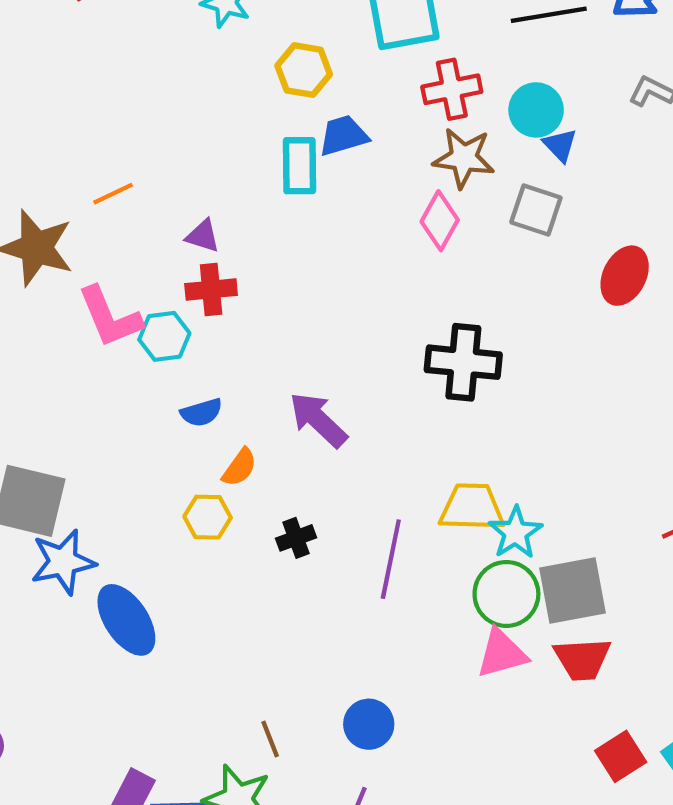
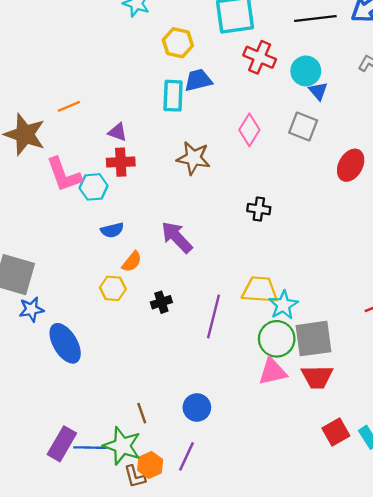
red cross: (452, 89) -> (260, 57), turned 32
brown star: (464, 158) -> (193, 158), moved
black cross: (463, 362) -> (259, 209), size x0.6
blue star: (63, 562) -> (31, 309), size x0.7

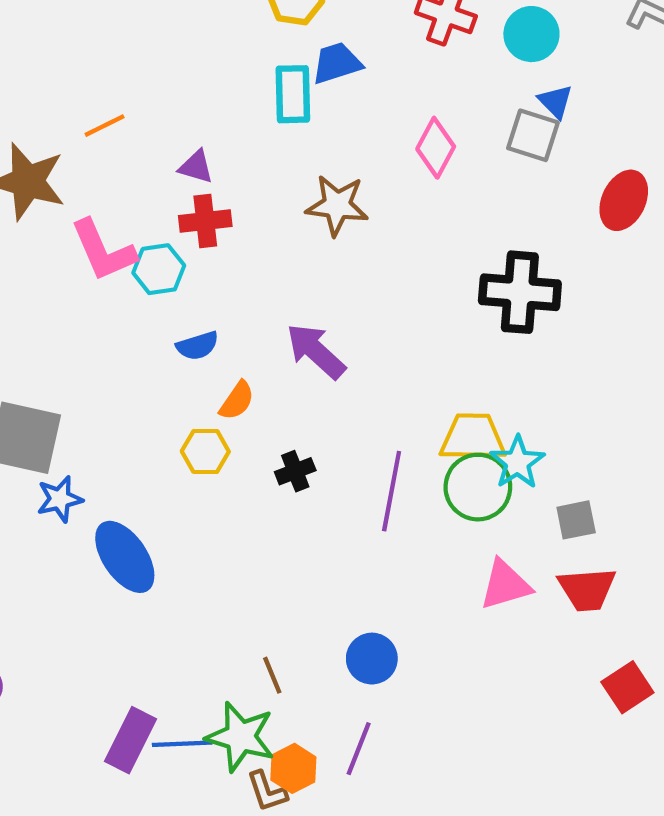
blue triangle: (318, 91) -> (555, 101), moved
black cross: (259, 209) -> (520, 292), moved, size x1.8
green circle: (277, 339) -> (478, 487), moved
gray square: (313, 339) -> (576, 520), size x0.6

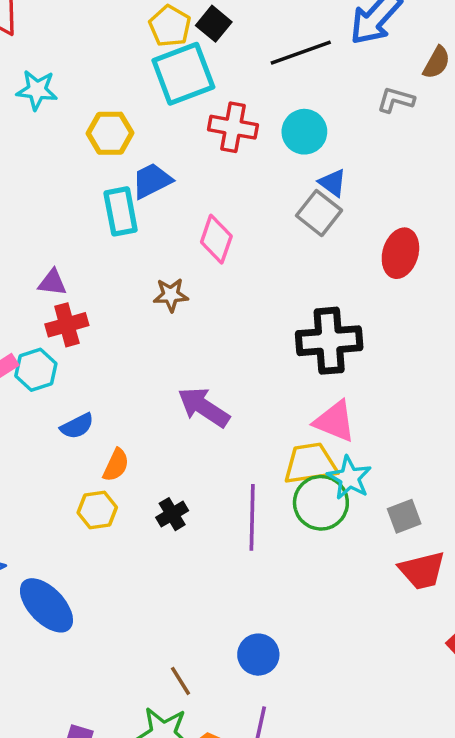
gray square: (533, 135) -> (319, 213), turned 30
pink diamond: (436, 148) -> (216, 239), moved
brown star: (337, 205) -> (171, 295), size x0.7
purple arrow: (316, 351) -> (204, 407), moved
pink triangle: (505, 585) -> (335, 421), moved, turned 48

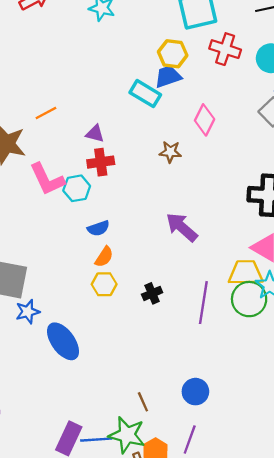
yellow hexagon: (110, 133) -> (173, 54), moved
cyan rectangle: (121, 211) -> (145, 94), turned -56
orange semicircle: (116, 465) -> (104, 257), moved

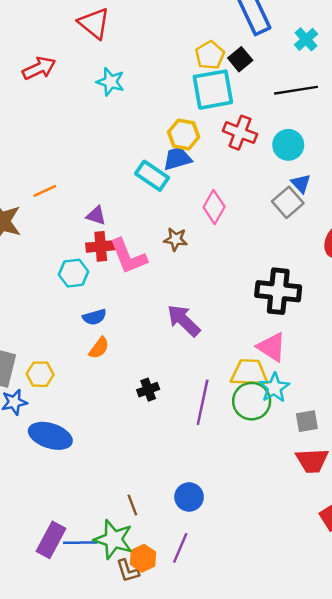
pink L-shape: (47, 179) -> (128, 256), moved
yellow hexagon: (104, 284) -> (40, 374), moved
blue ellipse: (63, 341) -> (50, 436), turned -39

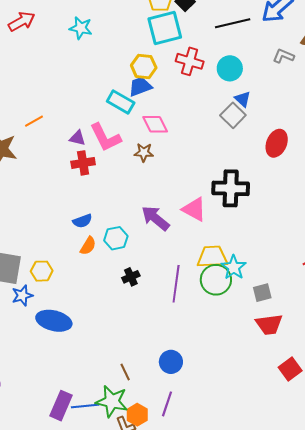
pink diamond: (214, 207) -> (155, 124), moved, turned -52
pink L-shape: (128, 256) -> (105, 137), moved
cyan hexagon: (74, 273) -> (116, 238), moved
pink triangle: (272, 347) -> (194, 209), moved

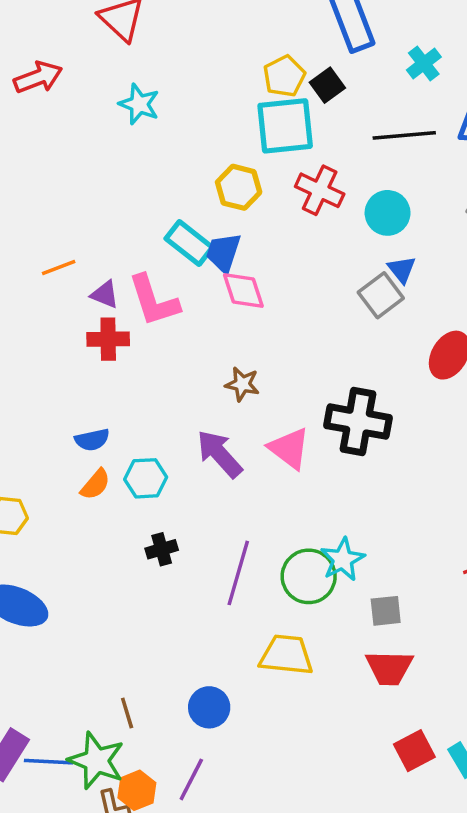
blue trapezoid: (140, 87) -> (223, 253), moved, turned -60
orange line: (34, 121) -> (59, 267), moved
brown star: (144, 152) -> (242, 384), moved
yellow trapezoid: (212, 257) -> (286, 655), moved

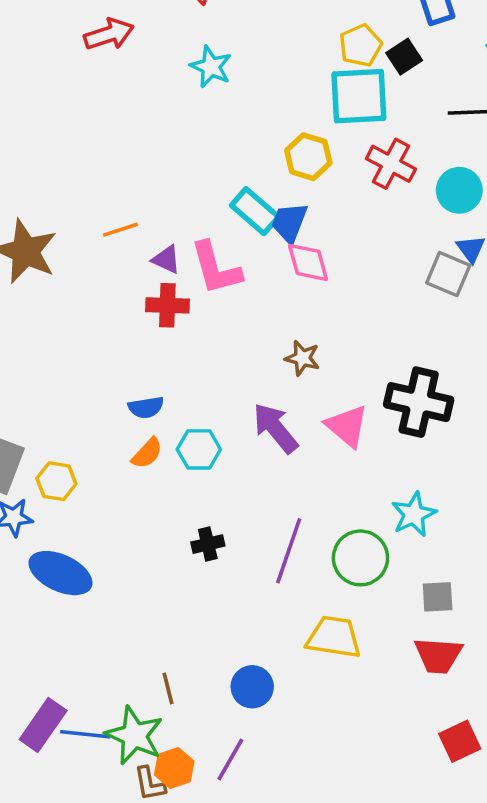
gray square: (381, 295) -> (448, 274), turned -33
black cross: (162, 549) -> (208, 544), moved
cyan star: (343, 559) -> (414, 514), moved

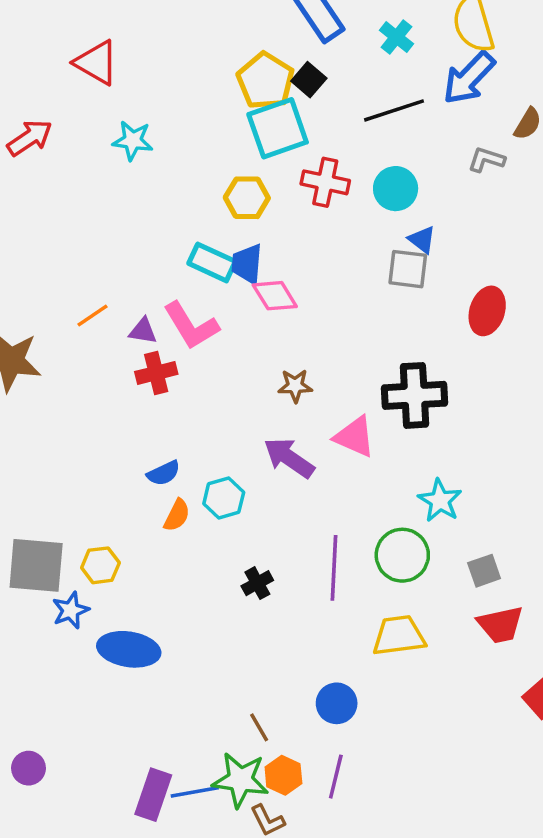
yellow pentagon: (361, 45) -> (265, 81), size x1.4
orange hexagon: (174, 768) -> (283, 775), moved

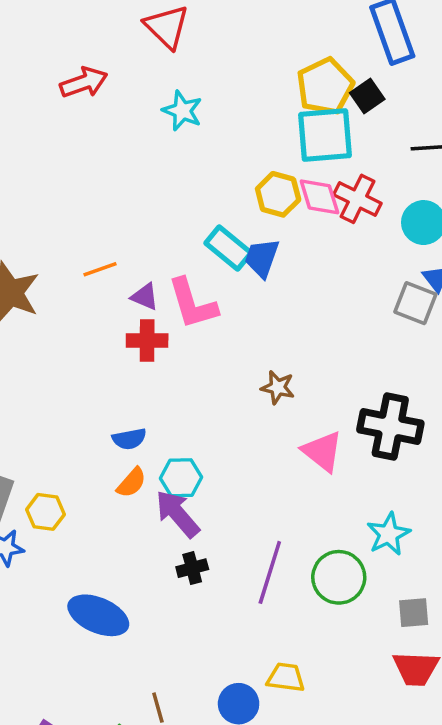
pink diamond: (275, 296) -> (319, 197), moved
purple arrow: (289, 458) -> (177, 514), moved
yellow trapezoid: (399, 636) -> (286, 677), moved, size x0.7
blue ellipse: (129, 649) -> (98, 615), moved

